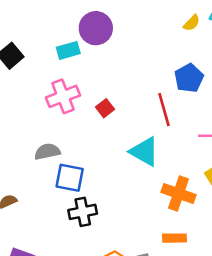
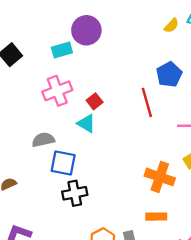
cyan triangle: (144, 152) -> (86, 123), moved, size x0.7

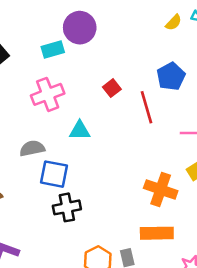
red square: (95, 101) -> (112, 88), moved
cyan triangle: (86, 123) -> (80, 130), turned -30
orange rectangle: (156, 217) -> (157, 233), size x1.4

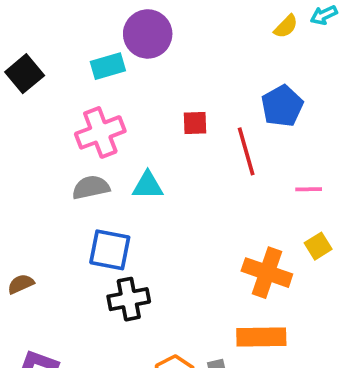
red square: (112, 88) -> (195, 123), turned 36
gray semicircle: (32, 148) -> (91, 187), moved

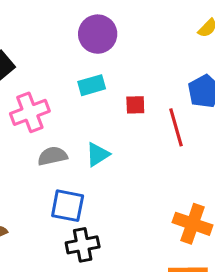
cyan rectangle: (108, 66) -> (92, 85), moved
pink cross: (100, 132) -> (30, 112), moved
cyan triangle: (148, 185) -> (98, 155), turned -32

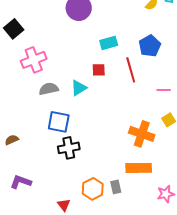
cyan rectangle: (92, 85) -> (109, 43), moved
red square: (135, 105) -> (99, 70), moved

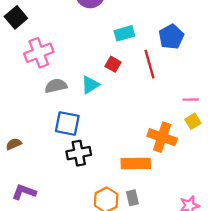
red square: (99, 70) -> (113, 64), turned 32
pink line: (164, 90) -> (191, 100), moved
orange rectangle: (139, 168) -> (136, 163), moved

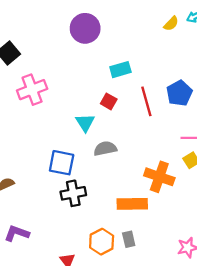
blue pentagon: (171, 37) -> (179, 93), moved
cyan triangle: (90, 85) -> (85, 123), turned -30
gray semicircle: (56, 86) -> (105, 149), moved

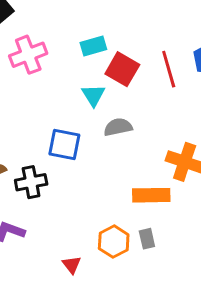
cyan rectangle: (120, 70) -> (93, 46), moved
red square: (109, 101) -> (122, 69), size x1.6
black cross: (73, 193) -> (31, 182), moved

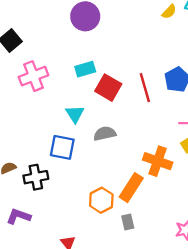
cyan triangle: (93, 95) -> (75, 114), moved
orange rectangle: (151, 195) -> (131, 188), turned -56
orange hexagon: (114, 242) -> (101, 200), moved

